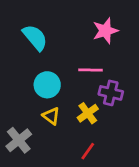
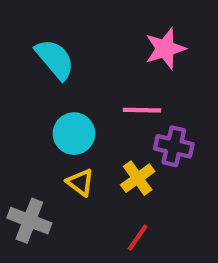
gray cross: (19, 140) -> (29, 221), turned -30

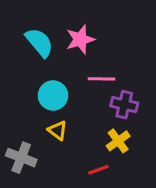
pink star: (165, 49) -> (80, 39), moved
yellow cross: (138, 178) -> (118, 141), moved
red line: (138, 238) -> (98, 170), turned 35

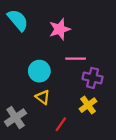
cyan semicircle: (39, 42) -> (18, 20), moved
gray cross: (21, 158) -> (16, 118), turned 35
red line: (98, 170) -> (61, 124), moved, turned -35

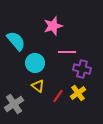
cyan semicircle: (18, 20) -> (16, 41), moved
red line: (61, 124) -> (58, 96), moved

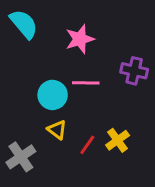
cyan semicircle: (16, 41) -> (24, 24), moved
pink line: (67, 52) -> (86, 83), moved
purple cross: (82, 69) -> (134, 71), moved

